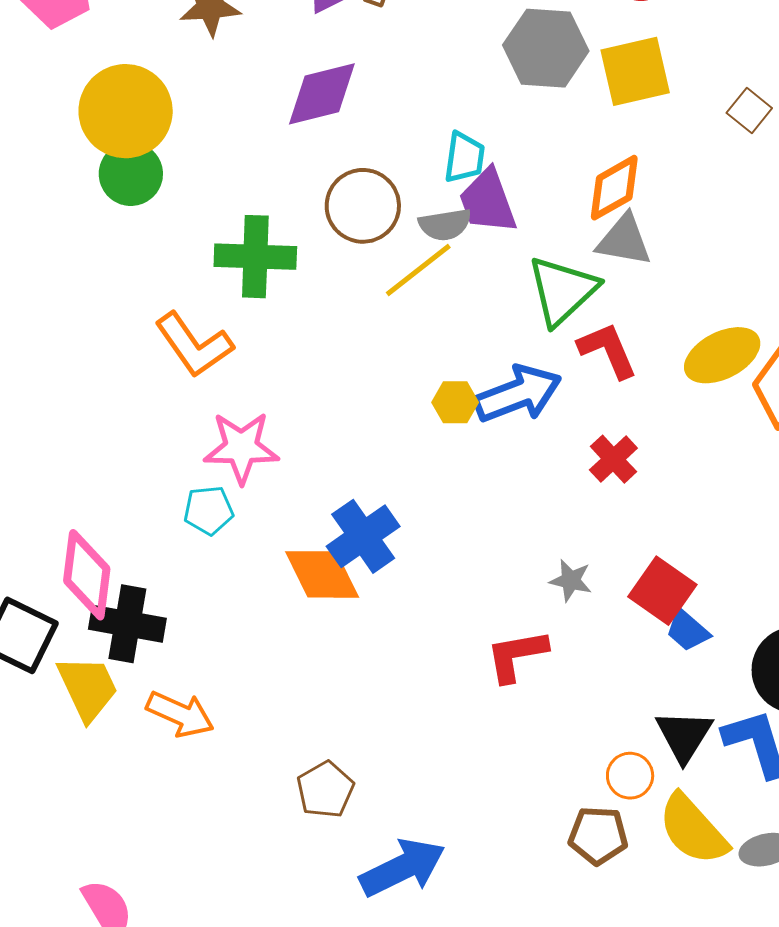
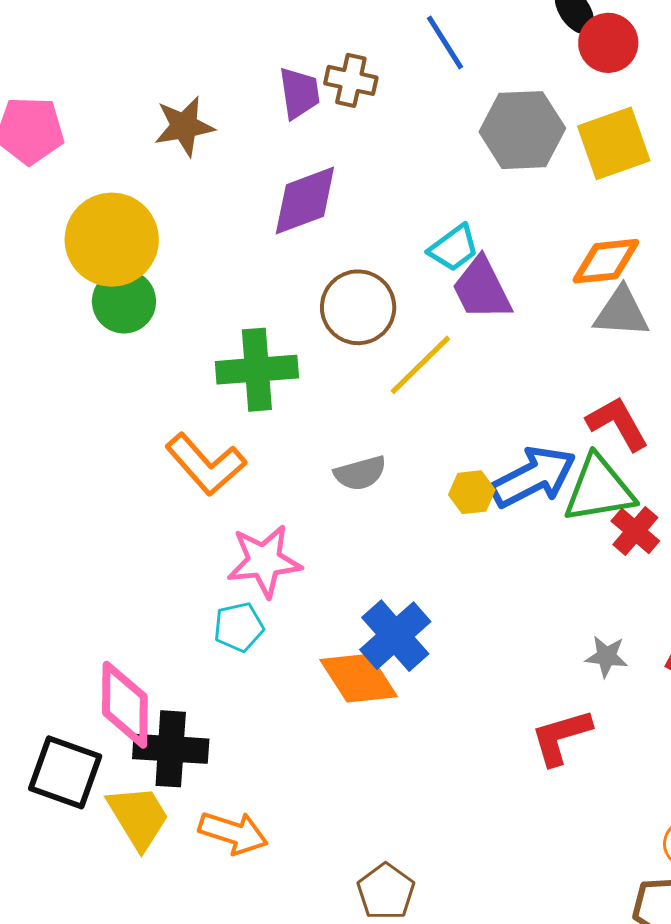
cyan trapezoid: (464, 157) -> (454, 248), turned 52
orange diamond: (614, 188) -> (606, 261), turned 30
gray semicircle: (445, 225) -> (360, 473), moved
green triangle: (563, 291) -> (599, 489), moved, turned 40

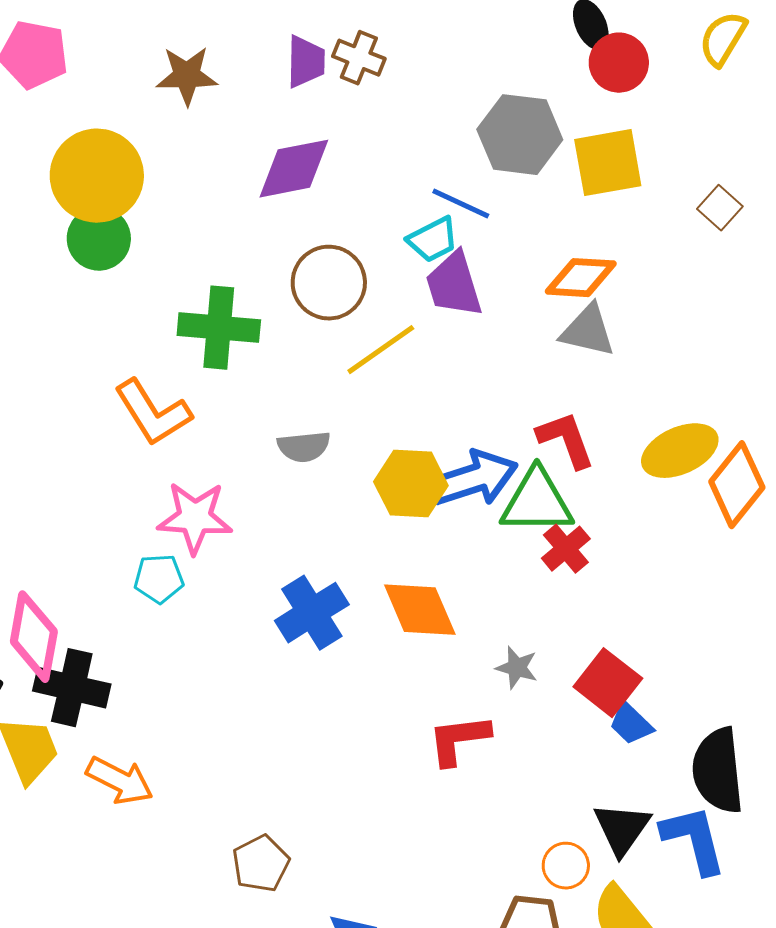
blue line: (445, 43) -> (461, 204), moved, turned -42
yellow hexagon: (472, 492) -> (411, 484), size x1.6
orange diamond: (359, 678) -> (420, 610), moved

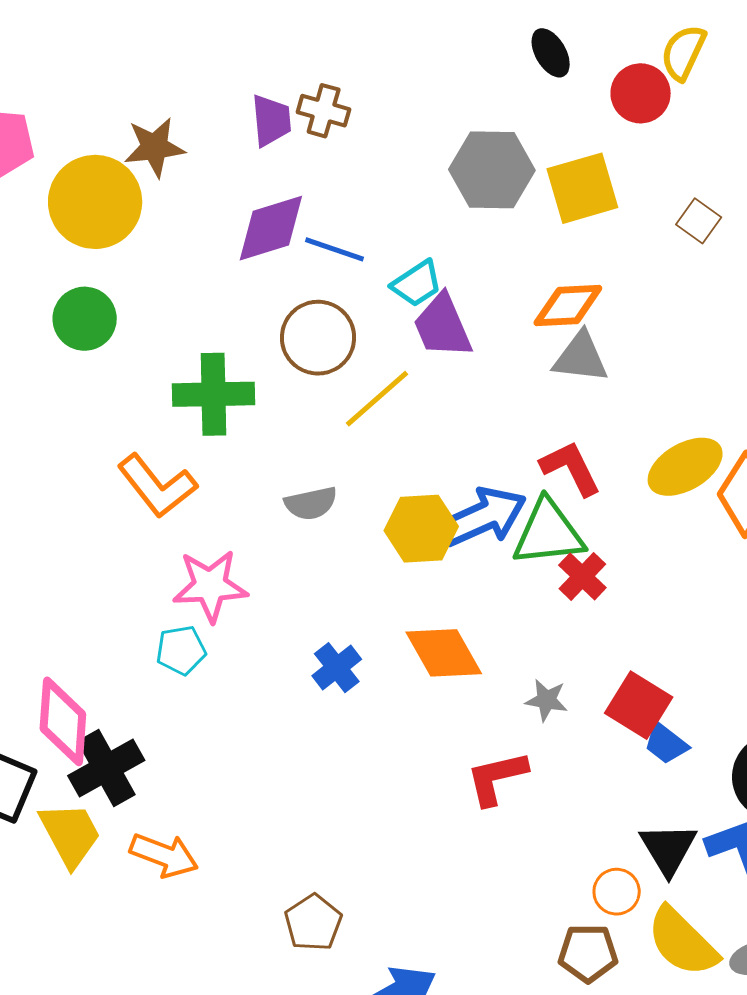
red circle: (619, 63) -> (641, 93), moved
yellow circle: (97, 176) -> (95, 202), moved
blue line: (461, 204) -> (335, 249), moved
blue cross: (312, 613) -> (337, 668), size x0.7
black cross: (72, 688) -> (106, 768), turned -36

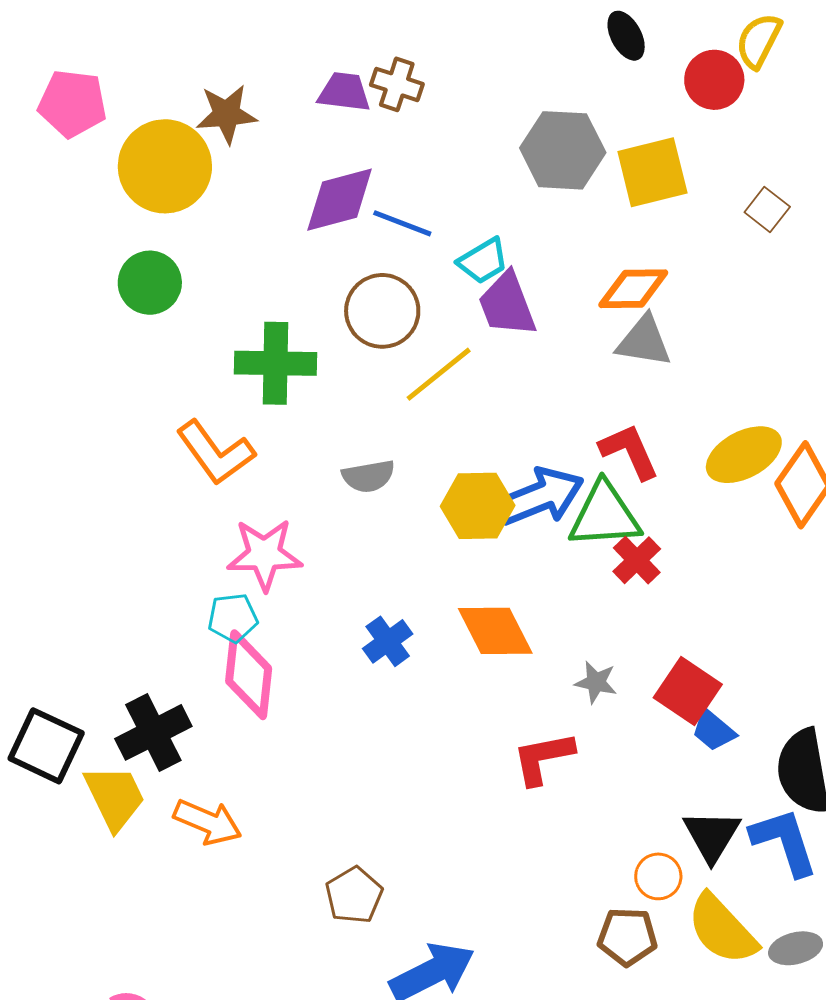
purple trapezoid: (271, 120) -> (344, 92), turned -80
pink diamond: (63, 721) -> (249, 675), moved

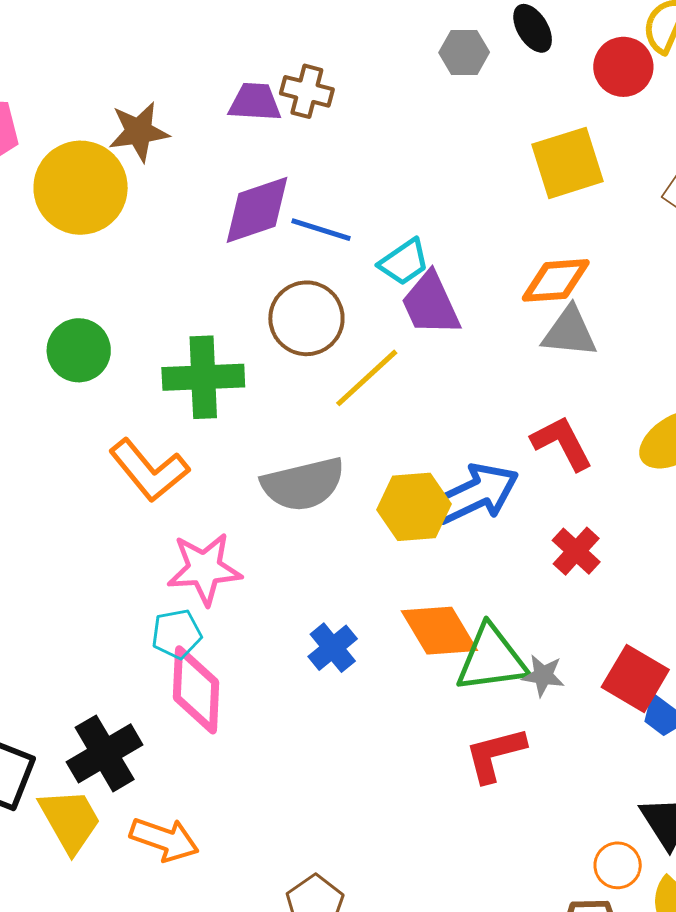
gray hexagon: (563, 150) -> (464, 52), moved, size x0.6
green circle: (150, 283) -> (79, 350), moved
gray semicircle: (368, 476) -> (303, 484), size x1.6
green triangle: (605, 515) -> (492, 659), moved

